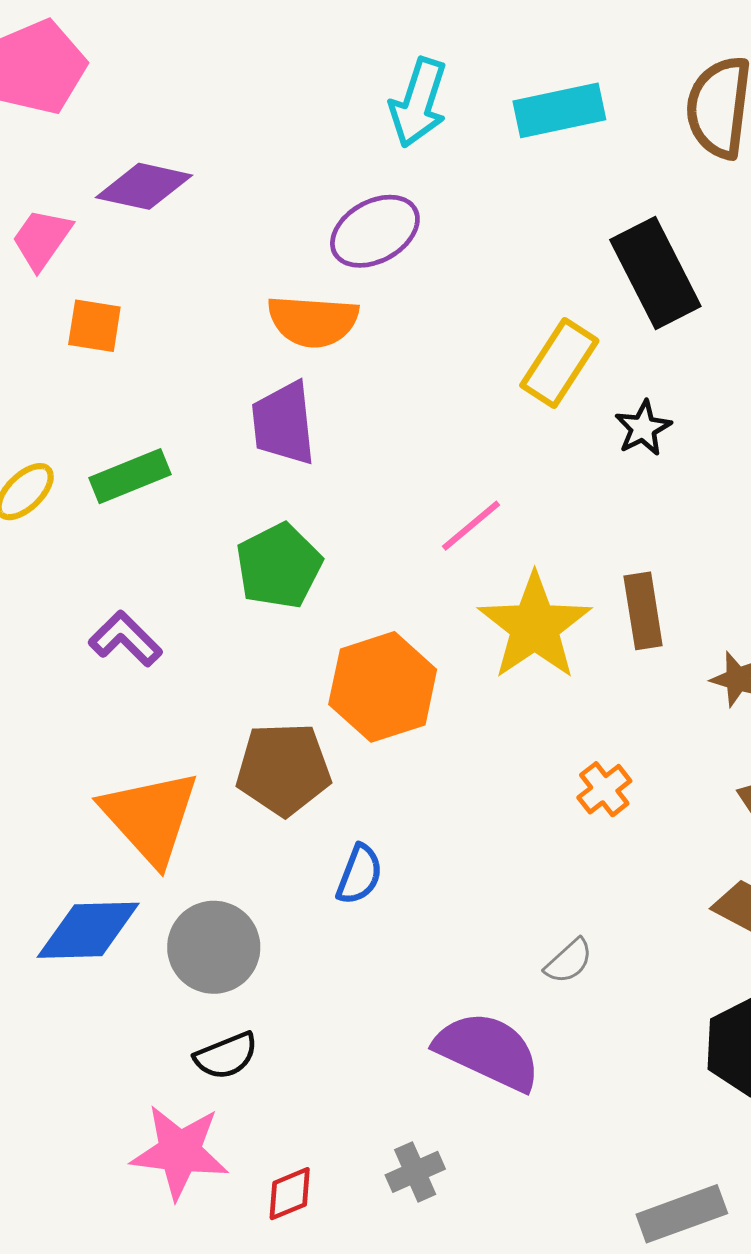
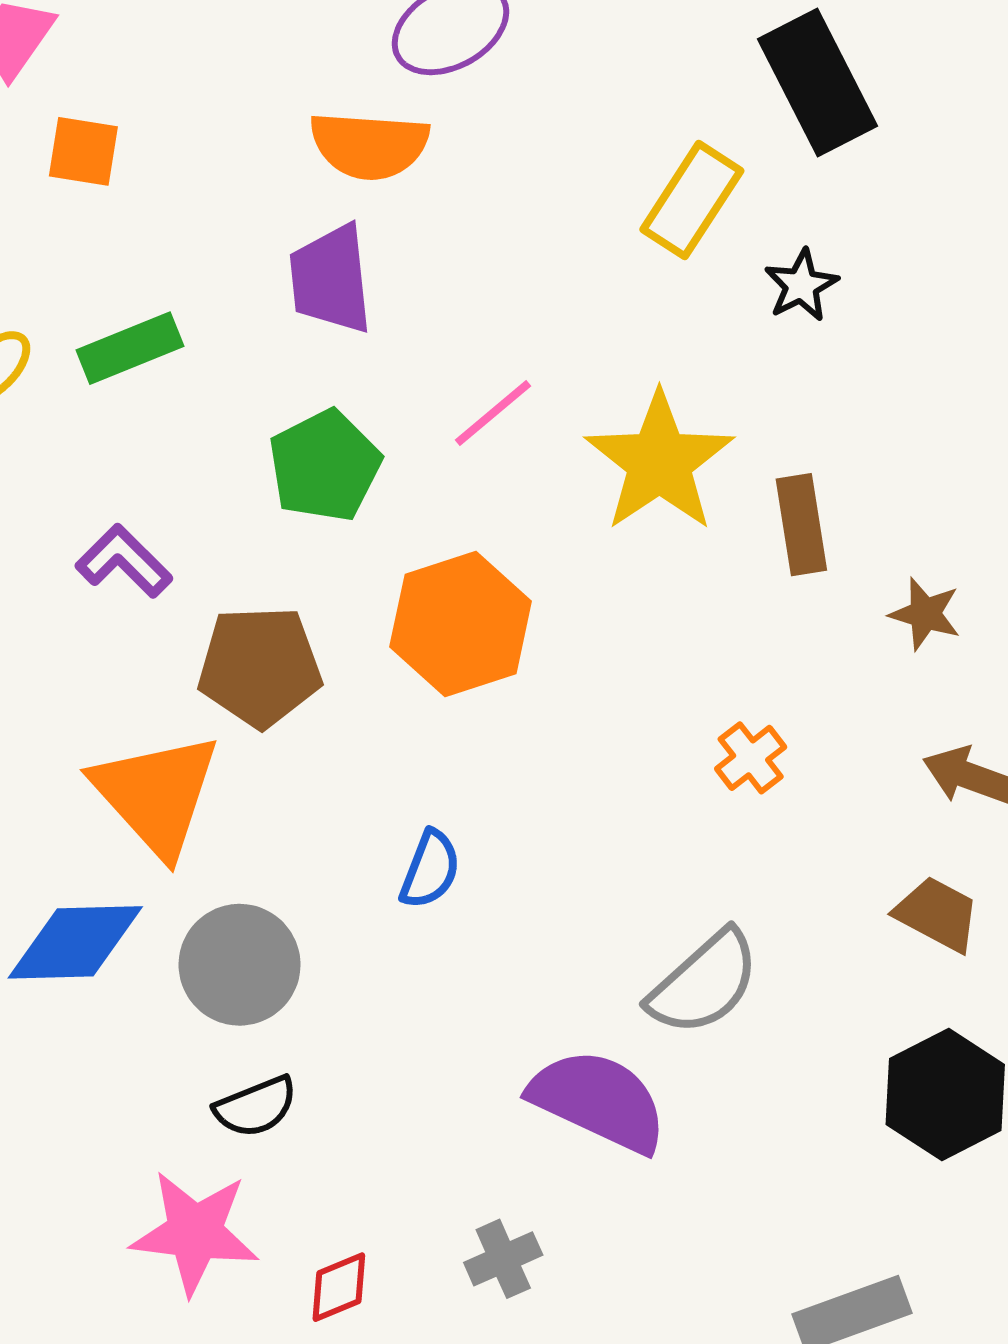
pink line: (471, 526) -> (493, 413), moved
yellow star: (535, 626) -> (659, 462), moved
brown pentagon: (283, 769) -> (260, 667), moved
gray semicircle: (569, 961) -> (704, 983), size x1.8

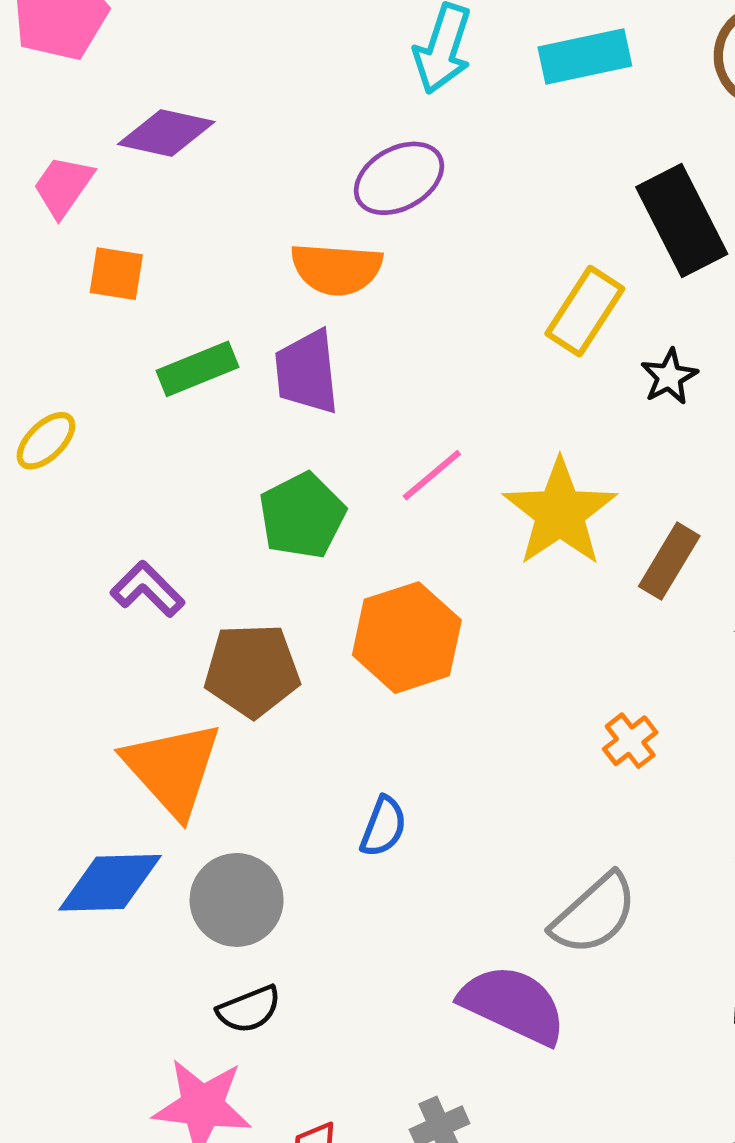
green rectangle: (130, 348) -> (197, 369), moved
brown rectangle: (801, 525) -> (669, 561), turned 40

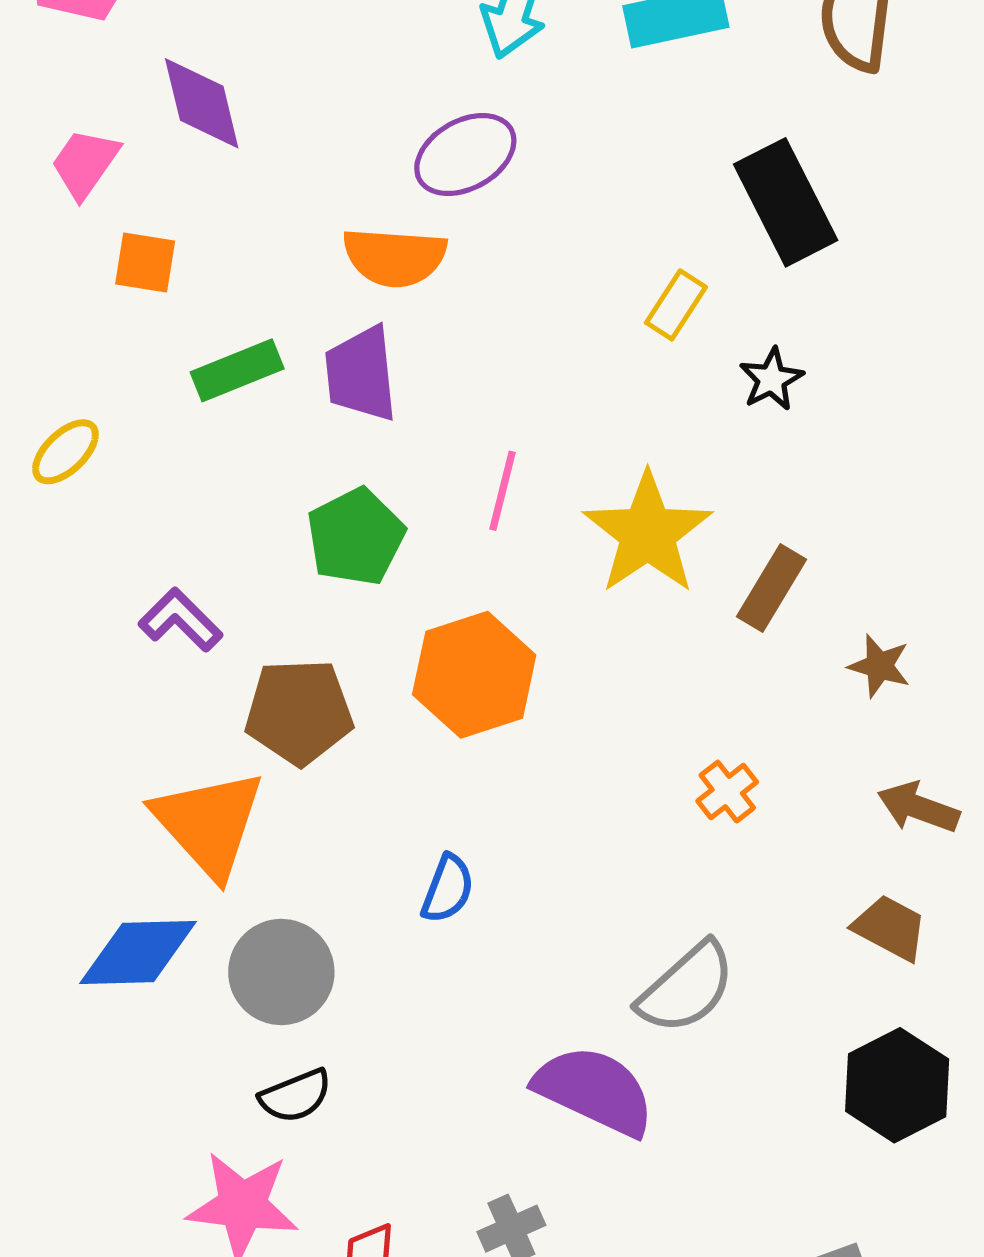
purple diamond: (166, 133) -> (202, 103), turned 64
yellow rectangle: (585, 311) -> (676, 305), size x0.7
pink line: (432, 475) -> (503, 491), turned -36

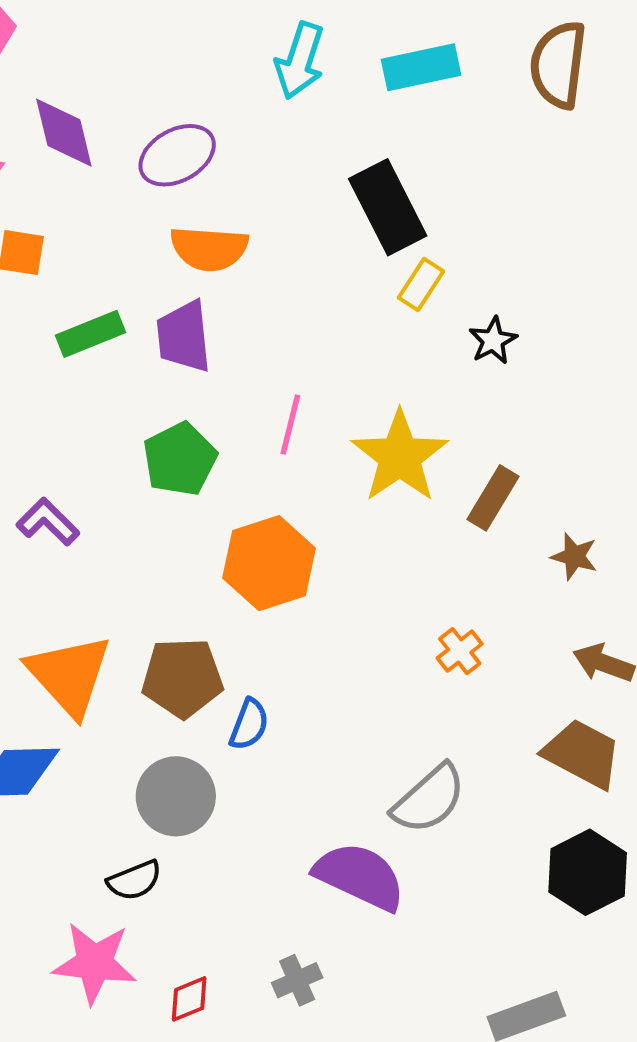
purple ellipse: (465, 155) -> (177, 155), moved
black rectangle: (786, 202) -> (388, 207), moved
brown pentagon: (299, 712) -> (182, 678), moved
brown trapezoid: (890, 928) -> (582, 754), size x1.4
gray circle: (281, 972) -> (176, 796), moved

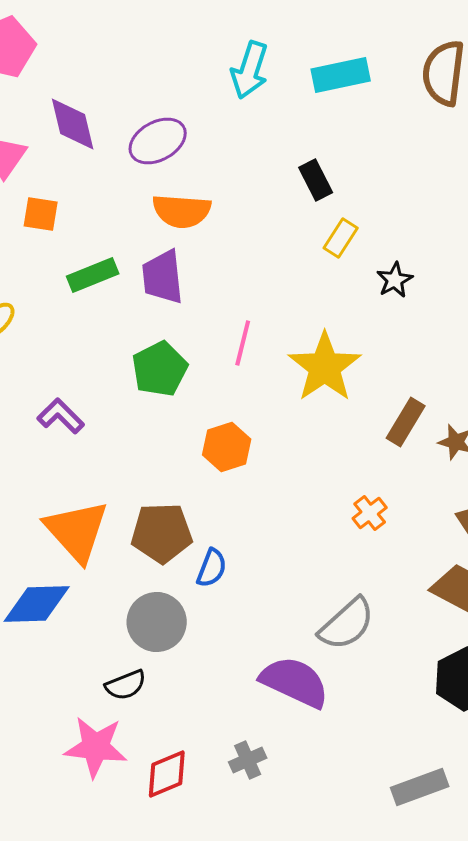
black rectangle: (388, 207) -> (316, 180), size x0.6
brown rectangle: (493, 498) -> (406, 422), moved
orange hexagon: (269, 563) -> (227, 447), size x0.7
red diamond: (189, 999) -> (167, 774), size x1.4

